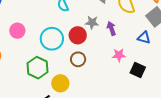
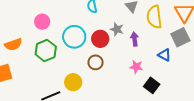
green hexagon: (37, 68) -> (46, 51), moved

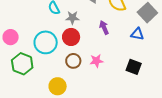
gray star: (117, 29) -> (72, 18), moved
pink star: (136, 67) -> (96, 61), moved

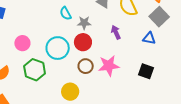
pink star: (96, 61) -> (109, 66), size x1.5

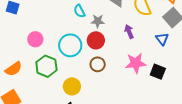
blue triangle: (149, 38) -> (162, 39), turned 40
pink star: (109, 66) -> (136, 63), moved
yellow circle: (70, 92) -> (72, 86), moved

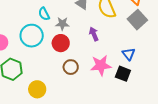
blue triangle: (162, 39) -> (129, 54), moved
cyan circle: (70, 45) -> (32, 36), moved
brown circle: (98, 64) -> (71, 67), moved

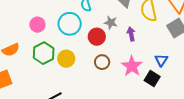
gray star: (62, 24) -> (111, 23), moved
pink star: (101, 65) -> (132, 66), turned 30
yellow circle: (37, 89) -> (66, 59), moved

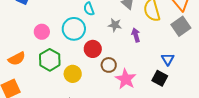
red circle: (97, 37) -> (93, 49), moved
yellow circle: (66, 59) -> (73, 74), moved
pink star: (132, 66) -> (126, 79), moved

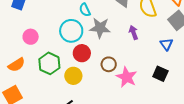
gray star: (115, 25) -> (100, 28), moved, size x1.5
pink circle: (42, 32) -> (31, 37), moved
red circle: (93, 49) -> (82, 53), moved
blue triangle: (168, 59) -> (166, 44), moved

